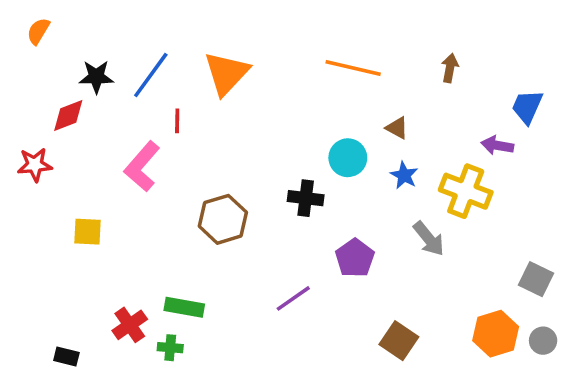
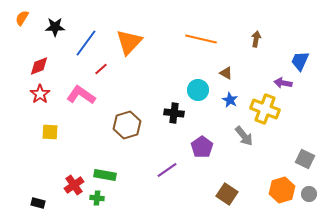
black star: (96, 77) -> (55, 27), moved
red line: (177, 121) -> (101, 69), turned 48
red star: (35, 165) -> (40, 94), moved, turned -30
pink L-shape: (142, 167) -> (81, 95), turned 84

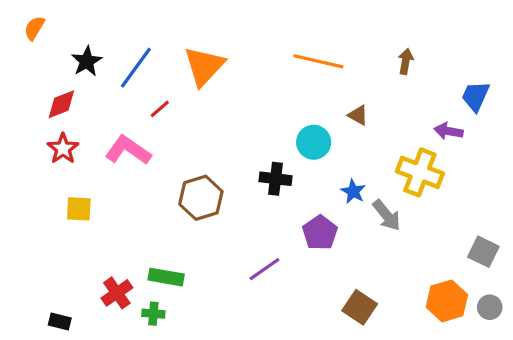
black star: (55, 27) -> (87, 61), moved, turned -30
blue star: (230, 100) -> (353, 191), moved

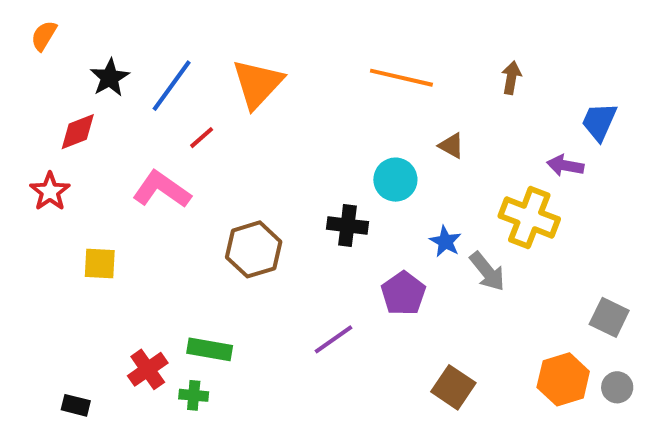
red star: (63, 149) -> (50, 192), moved

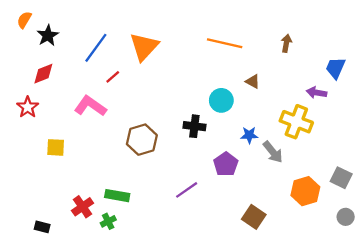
black star: (110, 78) -> (48, 35), moved
blue star: (445, 241) -> (249, 135), turned -30
orange hexagon: (563, 379) -> (305, 191), moved
green cross: (194, 395) -> (108, 221), turned -32

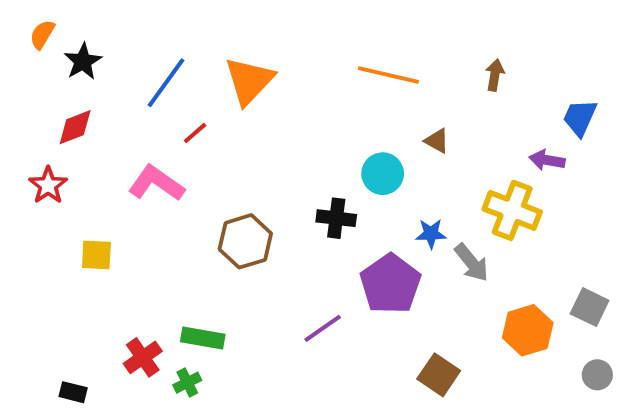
purple pentagon: (226, 164) -> (390, 284), size x1.4

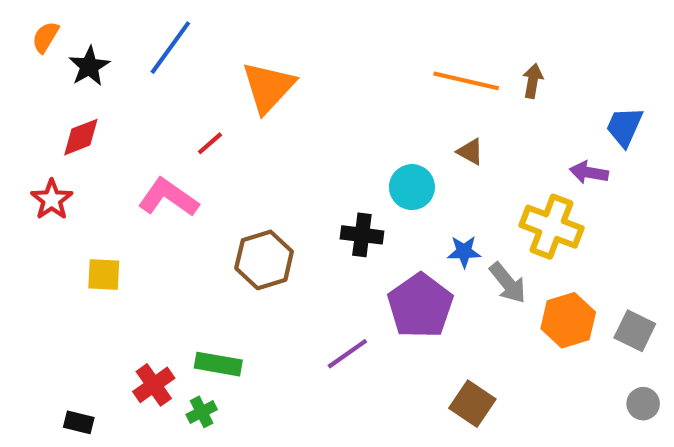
orange line: (388, 75) -> (466, 81), moved
blue line: (166, 83) -> (170, 48), moved
orange hexagon: (528, 330) -> (568, 320), moved

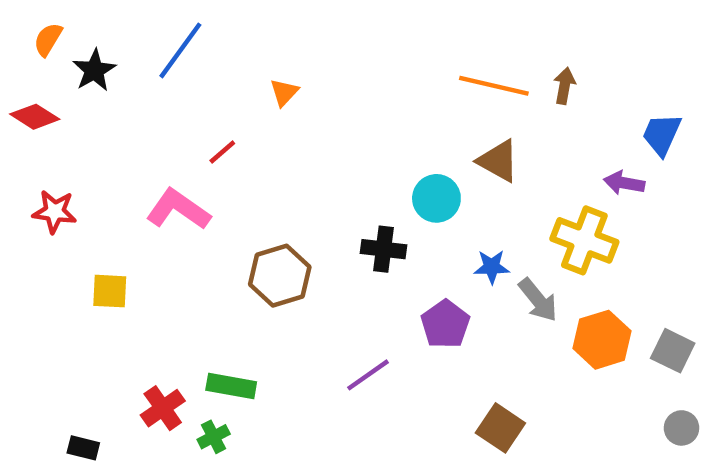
orange triangle: (268, 87) -> (284, 92), size x0.5
red diamond: (81, 137) -> (35, 117), moved, turned 54
brown triangle: (470, 152) -> (498, 161), size x1.5
red star: (52, 200) -> (55, 212), turned -30
purple pentagon: (420, 306) -> (445, 324), size x0.7

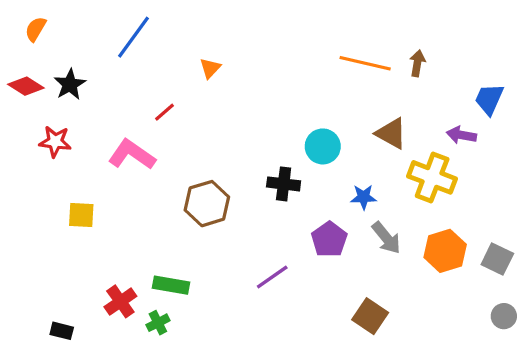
black star: (94, 70) -> (70, 84), moved
brown triangle: (498, 161) -> (391, 133), moved
red star: (55, 212) -> (55, 142), moved
gray arrow: (538, 300) -> (386, 238), moved

